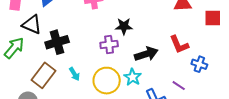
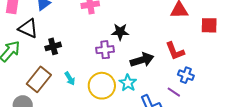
black cross: (57, 42) -> (53, 46), size x0.7
blue cross: (199, 64) -> (186, 75), moved

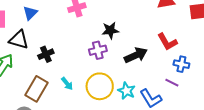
cyan star: (128, 83) -> (127, 91), moved

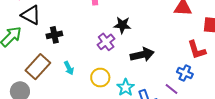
red L-shape: (167, 42) -> (197, 50), moved
purple cross: (98, 50) -> (106, 42), turned -36
yellow circle: (100, 86) -> (100, 78), size x0.7

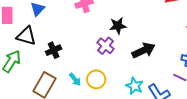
yellow circle: (100, 78) -> (96, 79), moved

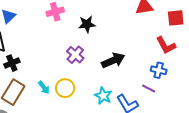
black star: (118, 26) -> (87, 24), moved
black cross: (54, 50) -> (12, 63), moved

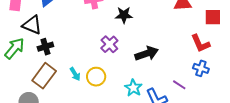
blue cross: (159, 70) -> (201, 68), moved

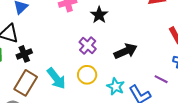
black star: (124, 15) -> (99, 15), turned -30
cyan arrow: (75, 74) -> (56, 78), size x1.6
yellow circle: (96, 77) -> (87, 75), moved

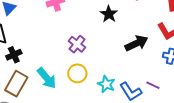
black star: (99, 15) -> (109, 14), moved
black arrow: (126, 51) -> (137, 43), moved
purple line: (161, 79) -> (153, 85), moved

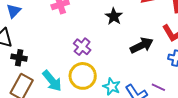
black cross: (14, 55) -> (19, 58), turned 35
yellow circle: (77, 73) -> (83, 76), size x1.4

